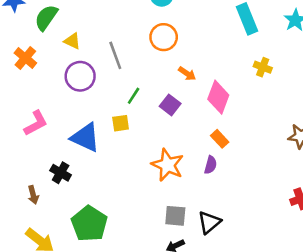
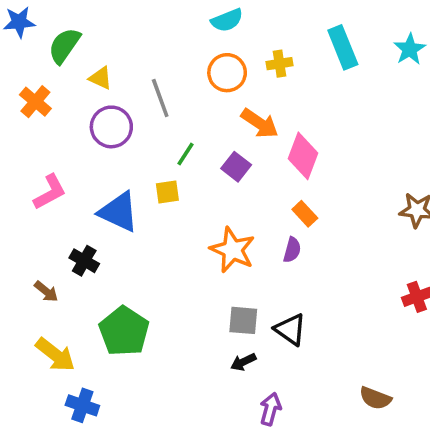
yellow cross: (263, 67) -> (279, 64), moved, turned -30
orange arrow: (187, 74) -> (260, 123), size x1.5
brown arrow: (33, 195) -> (46, 291), turned -36
black triangle: (209, 222) -> (290, 329), turned -45

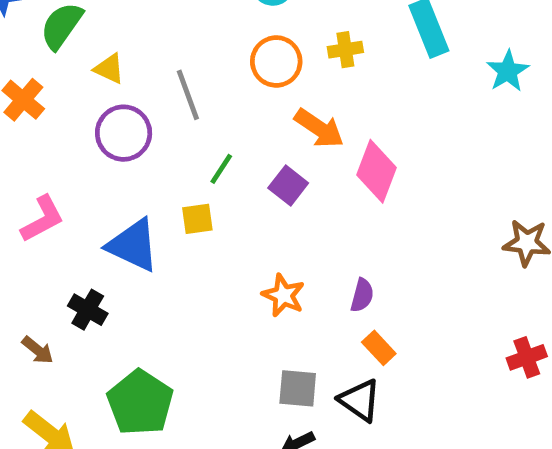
cyan star: (410, 49) -> (508, 71), moved
orange rectangle: (305, 214) -> (379, 348), moved
orange star: (232, 250) -> (283, 295), size x0.7

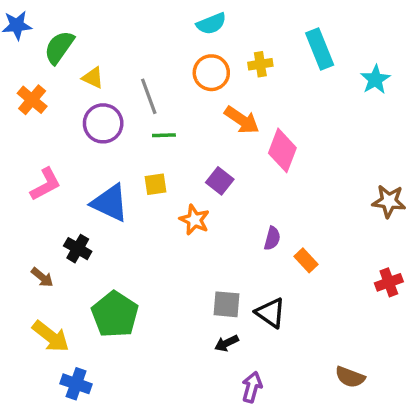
green line: (221, 169) -> (164, 135), moved, turned 55
purple square: (288, 186) -> (220, 181), moved
orange star: (283, 295) -> (194, 220), moved
orange rectangle: (379, 348) -> (306, 260), moved

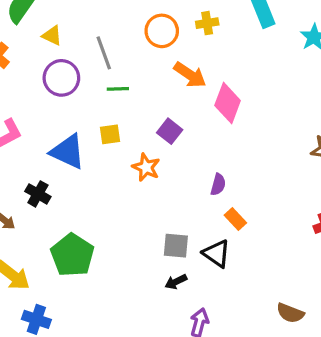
orange rectangle: (306, 260) -> (235, 219), moved

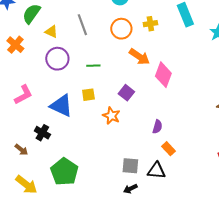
gray line: (104, 53) -> (82, 25), moved
black triangle: (217, 253) -> (156, 171), turned -30

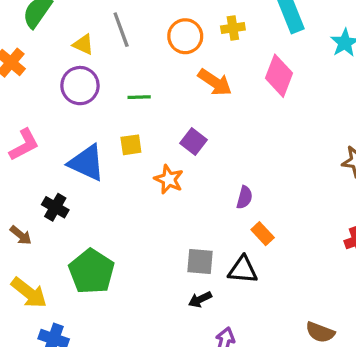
yellow triangle: (51, 32) -> (83, 44), moved
pink diamond: (163, 75) -> (279, 76), moved

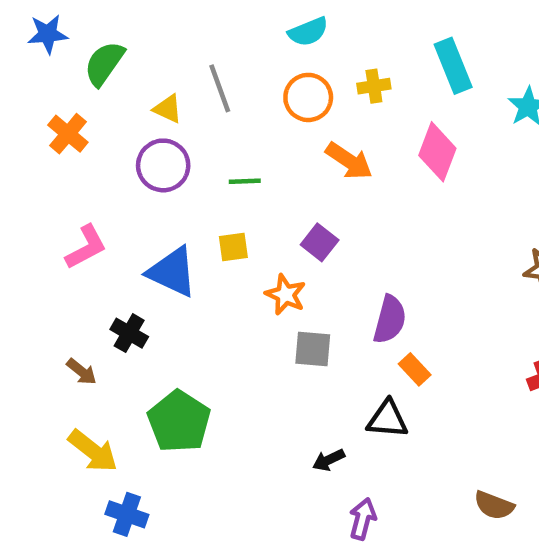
purple semicircle: (244, 197) -> (390, 320), size x1.5
gray square: (200, 262) -> (313, 349), moved

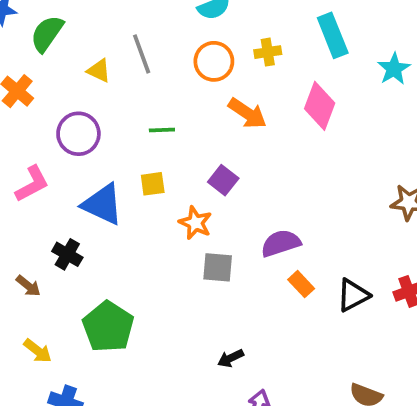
purple circle: (163, 165) -> (78, 134), moved
purple semicircle: (390, 320) -> (281, 243), turned -123
black triangle: (387, 419) -> (353, 295), moved, turned -33
yellow arrow: (93, 451) -> (38, 351), size x0.7

